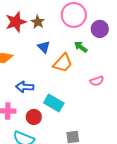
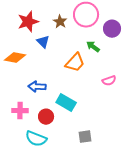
brown star: (38, 22) -> (60, 22), moved
blue triangle: (44, 47) -> (43, 42), moved

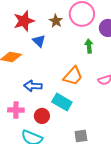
green arrow: (93, 47) -> (89, 46), turned 48
orange trapezoid: (75, 63) -> (73, 76), moved

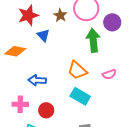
green arrow: (89, 46) -> (93, 40), size x1.6
orange trapezoid: (73, 76) -> (77, 70), turned 90
cyan rectangle: (62, 102) -> (80, 96), moved

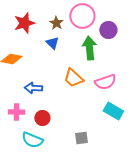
blue triangle: (43, 35) -> (52, 43), moved
pink semicircle: (109, 74) -> (105, 82), size x1.5
cyan rectangle: (80, 96) -> (113, 111), moved

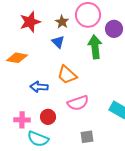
orange trapezoid: (73, 78) -> (67, 75), moved
pink semicircle: (105, 82) -> (78, 103), moved
pink cross: (16, 112) -> (22, 120), moved

